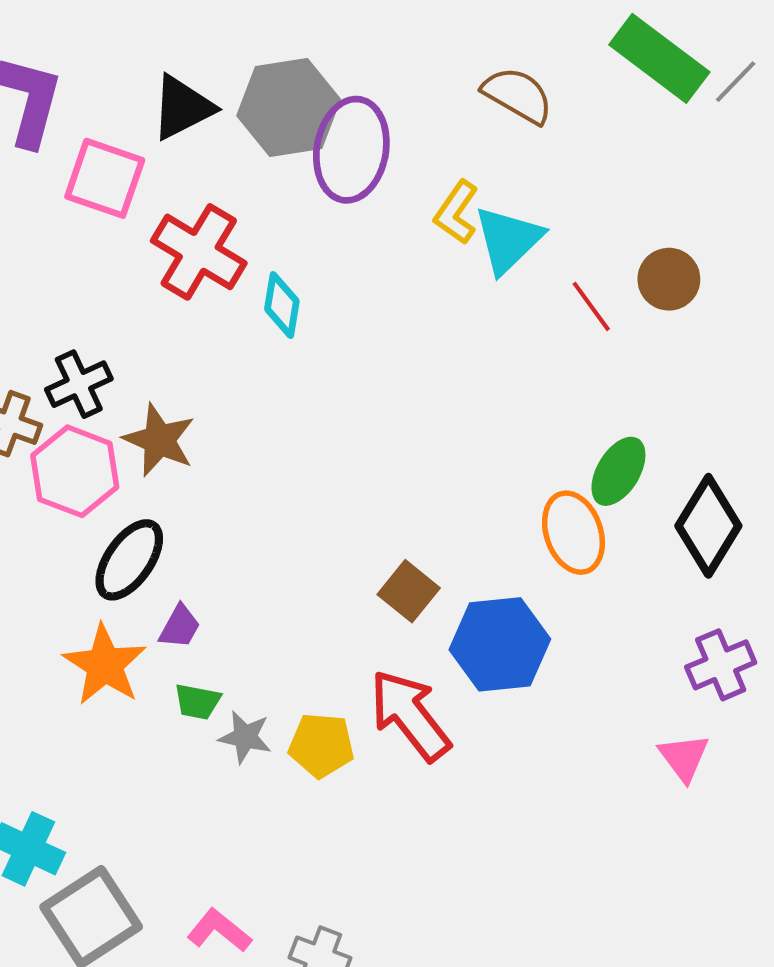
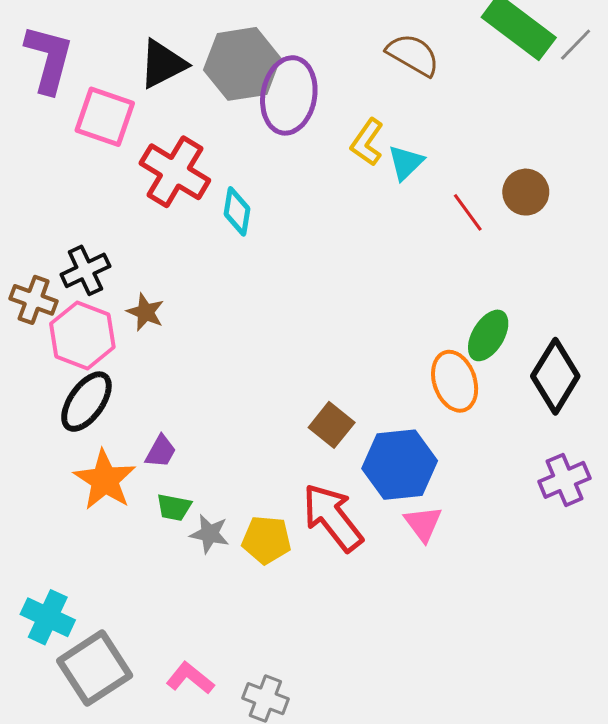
cyan triangle: (508, 240) -> (406, 163), size x0.7
brown star: (159, 440) -> (145, 312), size x0.7
black ellipse: (129, 560) -> (86, 402), moved
pink triangle: (684, 757) -> (423, 524), moved

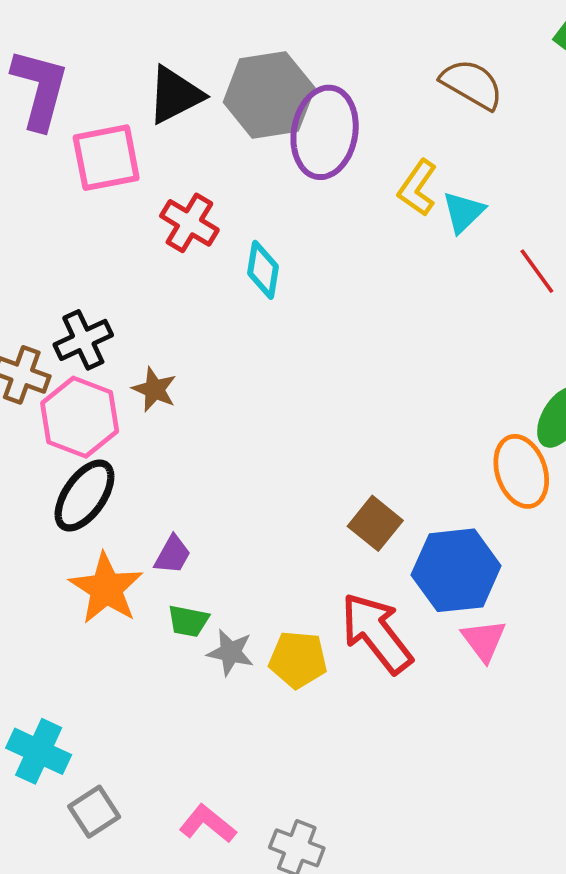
pink square: (105, 117) -> (106, 158), turned -30
red cross: (175, 172) -> (189, 223), size x0.7
gray square: (95, 668) -> (94, 812), size x0.6

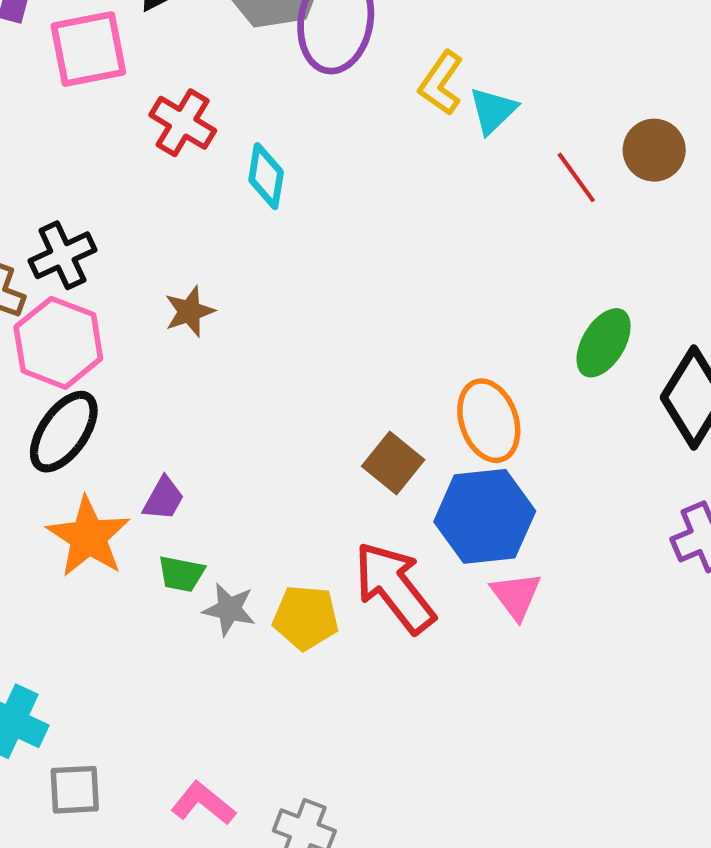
brown star: (154, 389) -> (189, 311), moved, turned 30
orange ellipse: (521, 471) -> (489, 421), moved
gray square: (94, 812) -> (75, 790), turned 30

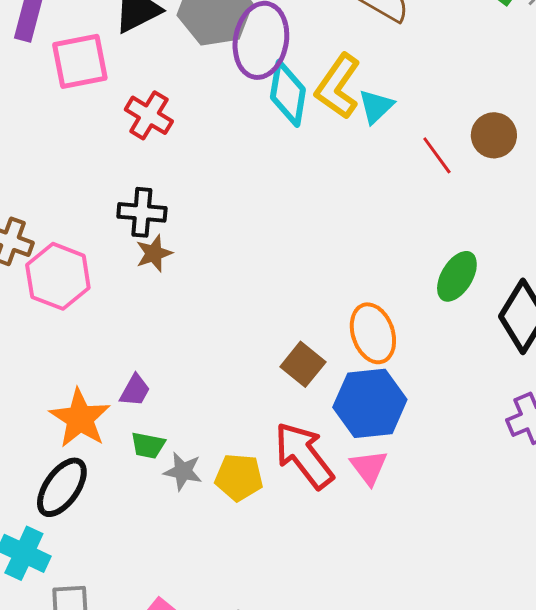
yellow L-shape: (441, 83) -> (338, 86), size x1.4
cyan diamond: (266, 176) -> (288, 93), moved, size x1.4
black cross: (62, 255) -> (142, 212), moved, turned 30
black ellipse: (64, 432) -> (62, 487), moved
pink triangle: (516, 596) -> (369, 467), moved

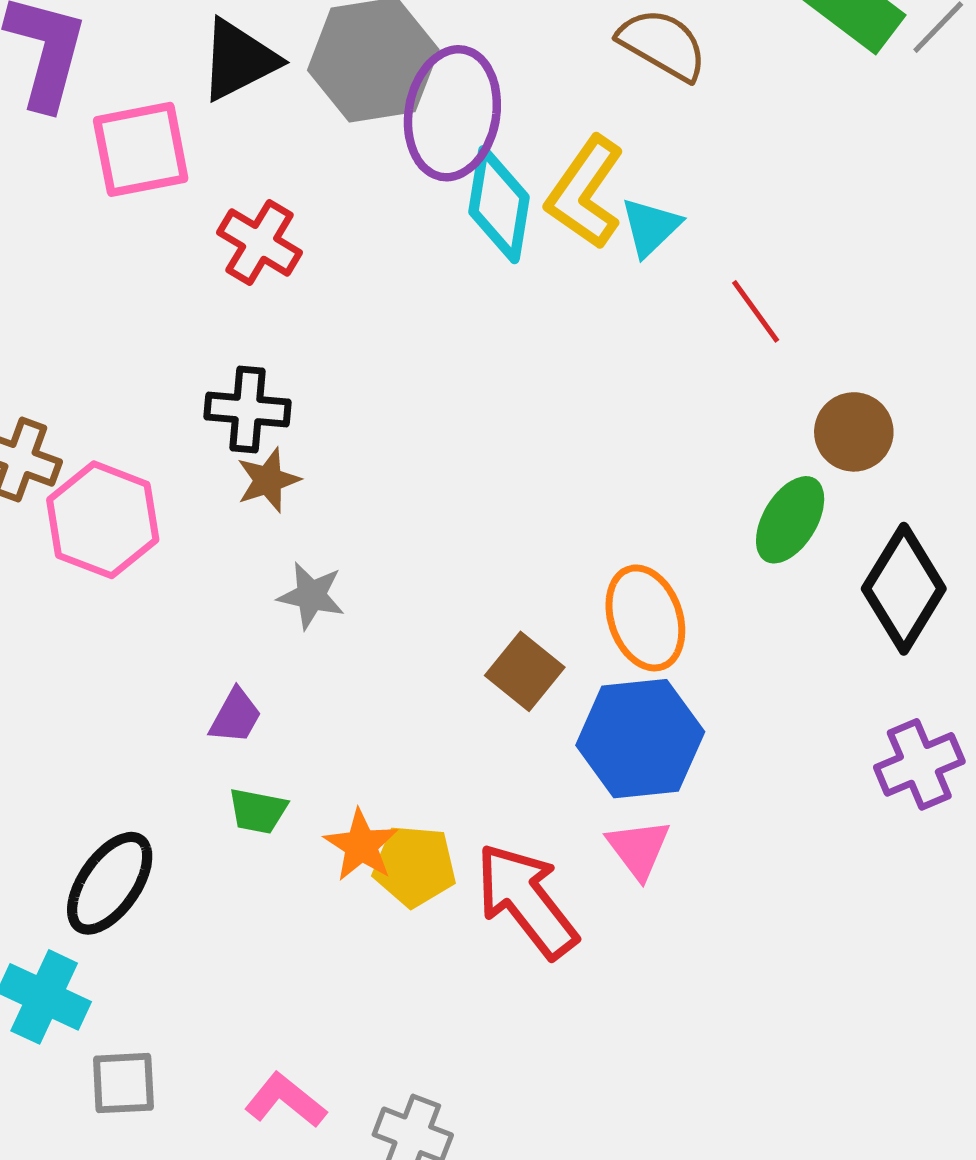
brown circle: (494, 135) -> (854, 432), moved
orange star: (80, 418) -> (361, 845), moved, size x0.7
red arrow: (304, 455) -> (527, 900), moved
gray star: (183, 471) -> (311, 596), moved

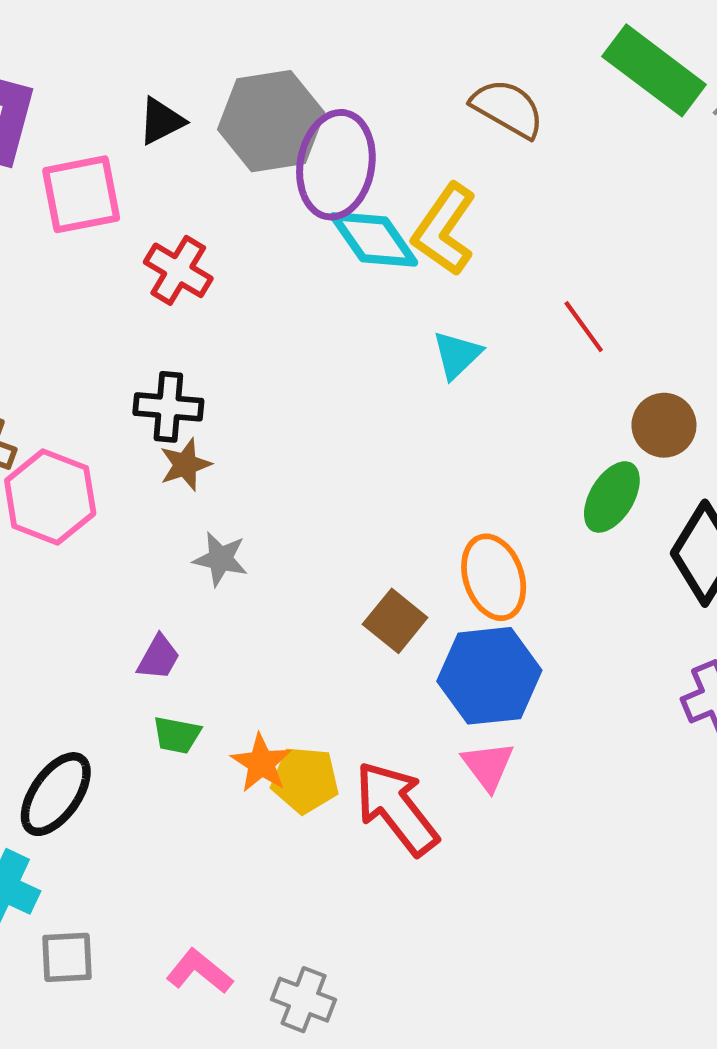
black triangle: (239, 60) -> (161, 121), size x0.7
cyan diamond: (499, 205) -> (374, 239), turned -44
cyan triangle: (651, 227) -> (457, 355), moved

